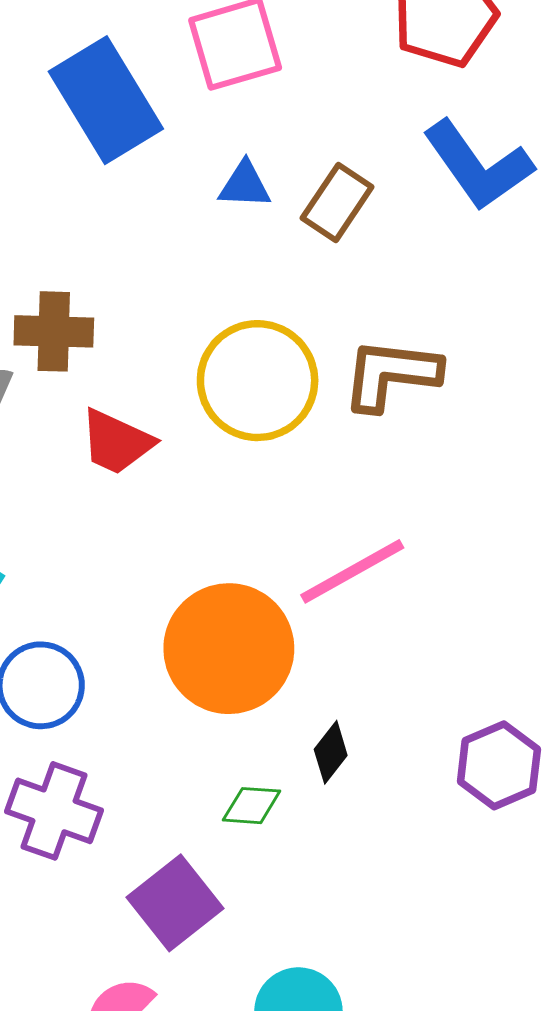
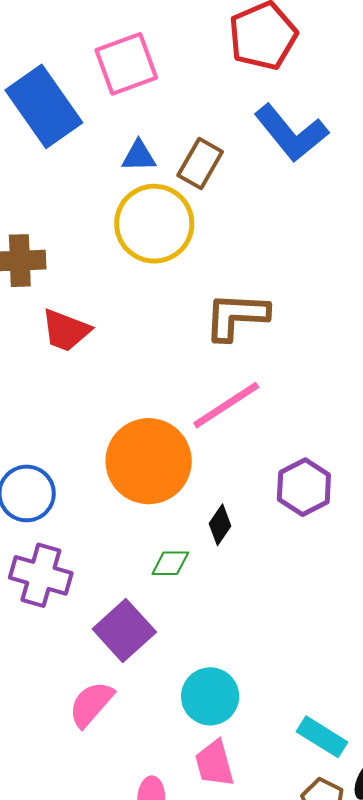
brown L-shape: (391, 374) -> (236, 316), moved
yellow circle: (258, 381) -> (154, 224), moved
purple hexagon: (499, 765) -> (304, 487), moved

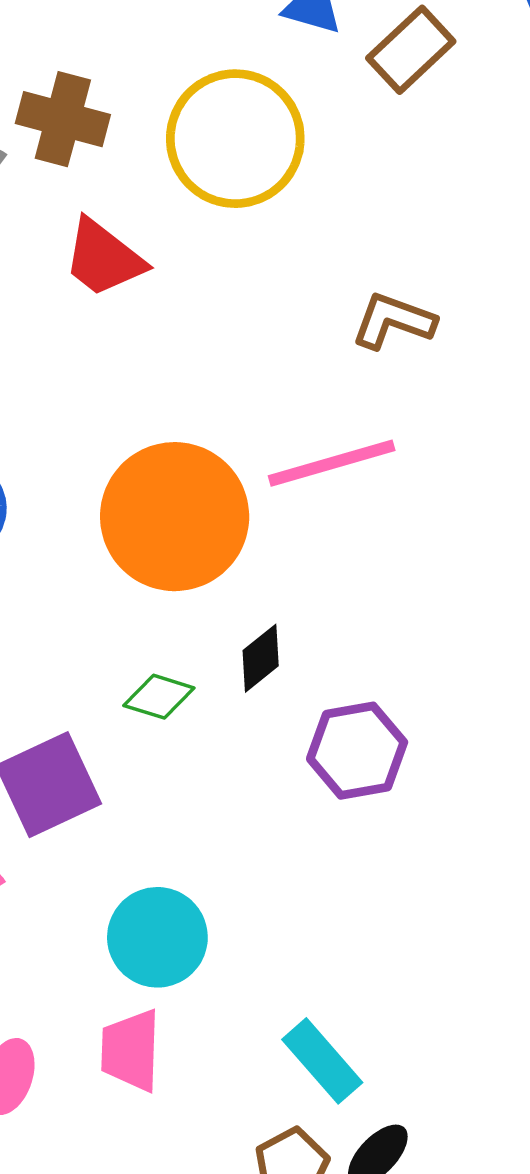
yellow circle: (154, 224) -> (235, 139), moved
brown L-shape: (236, 316) -> (393, 321), size x0.7
purple hexagon: (304, 487) -> (357, 751), moved

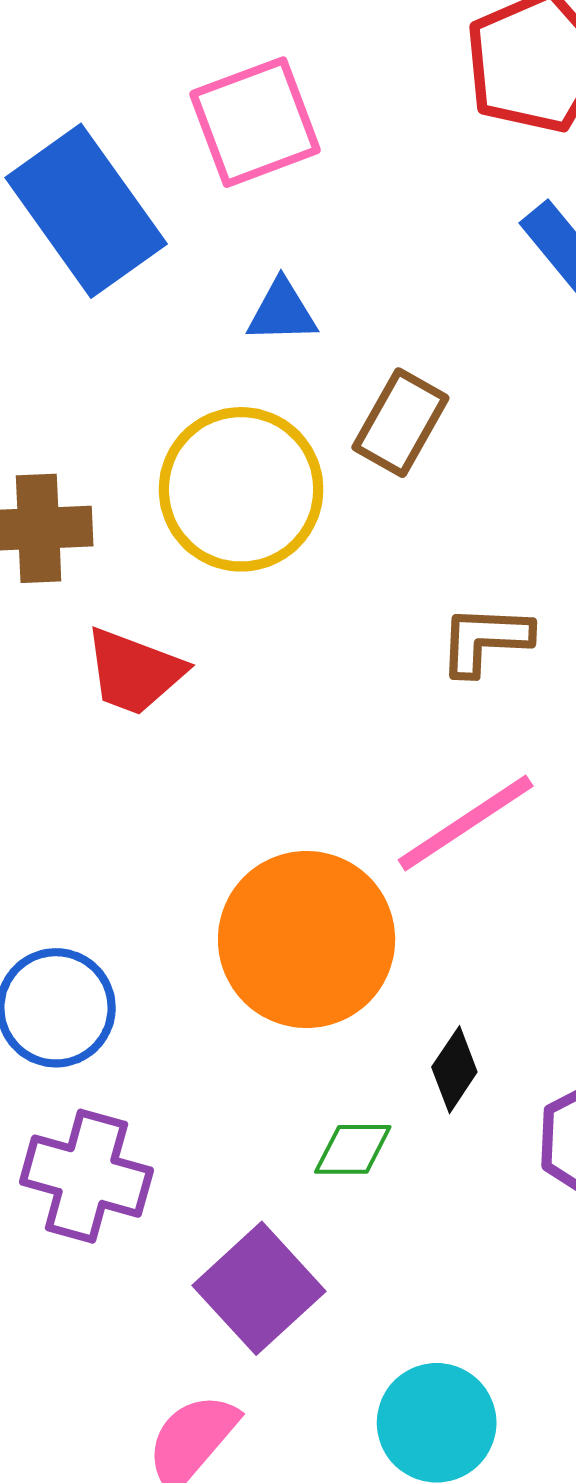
brown rectangle: (411, 50) -> (400, 423), moved

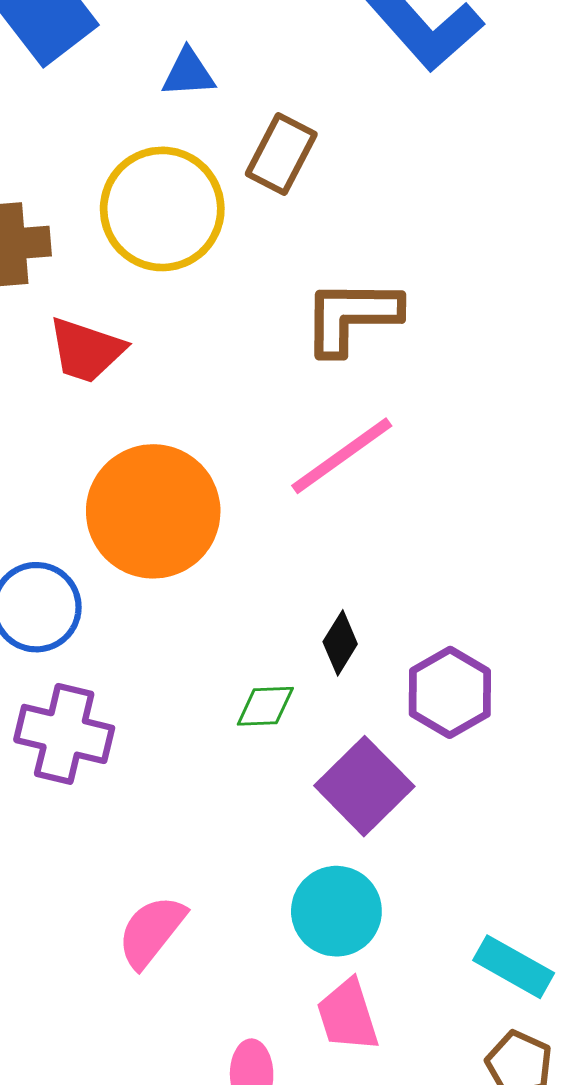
brown L-shape: (485, 640) -> (351, 316), size x1.4
orange circle: (307, 940) -> (153, 511), moved
purple square: (259, 1288) -> (364, 786), moved

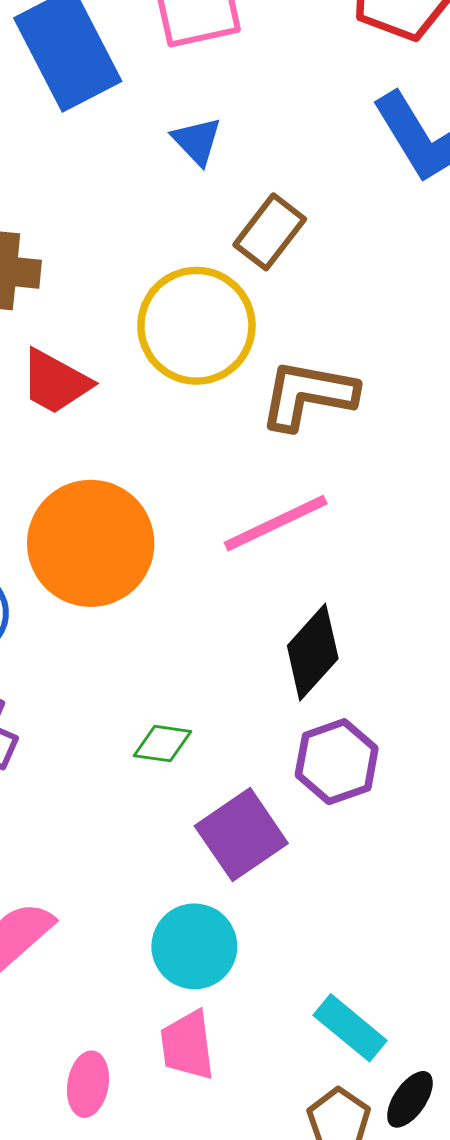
blue triangle: (188, 73) -> (197, 141), turned 40
yellow circle: (162, 209) -> (196, 326), moved
black diamond: (340, 643) -> (313, 652), moved, size x1.6

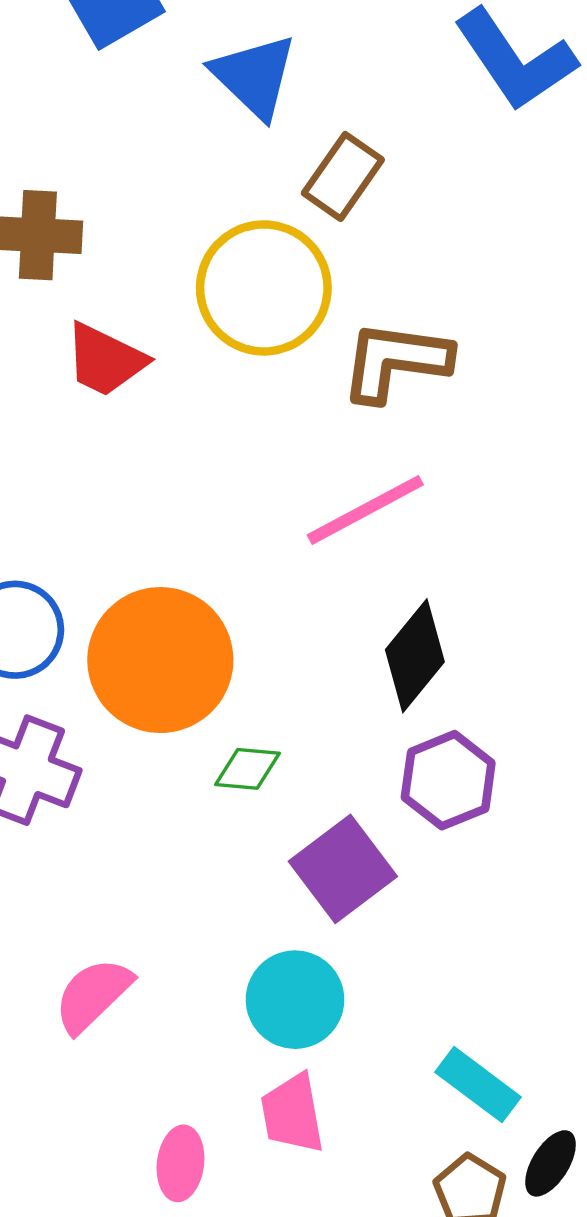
blue triangle: (197, 141) -> (254, 76), size x1.5
orange circle: (91, 543) -> (160, 660), moved

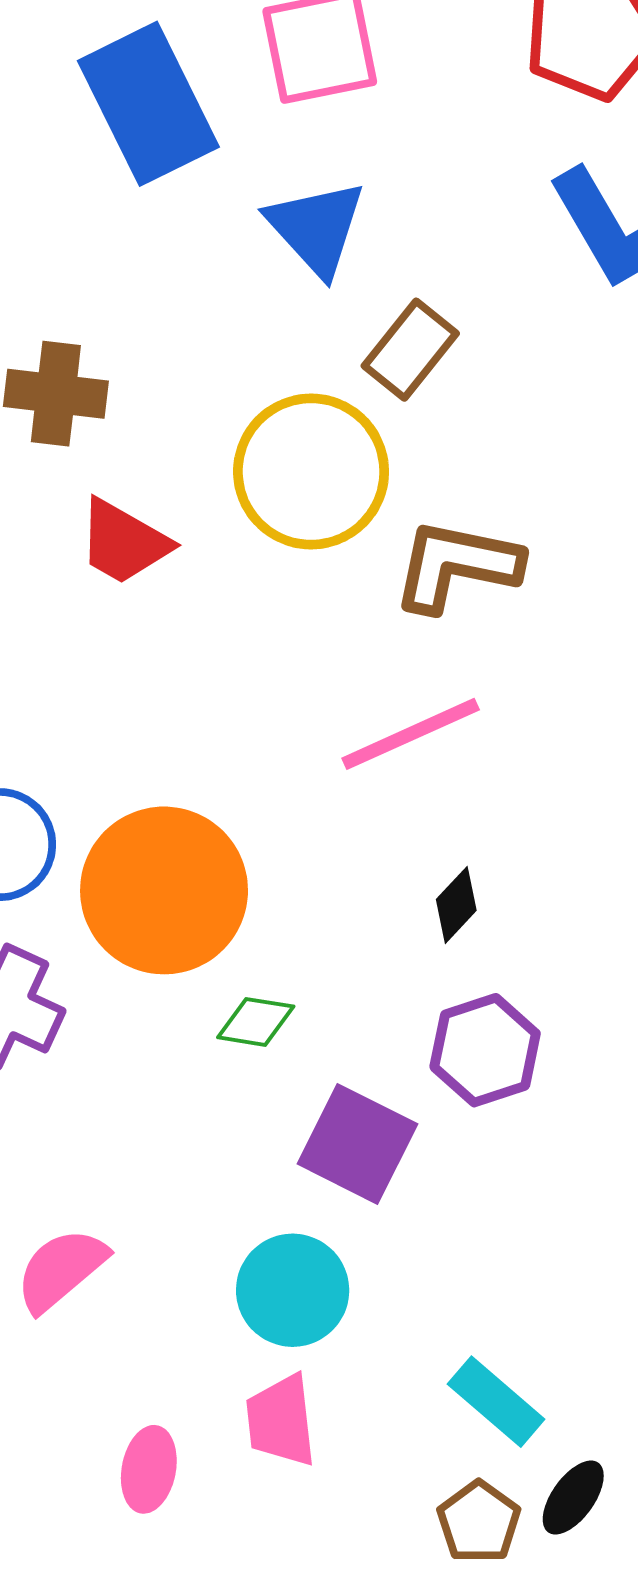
black diamond: (415, 656) -> (456, 905), size x0.6
purple square: (343, 869) -> (357, 1144), turned -30

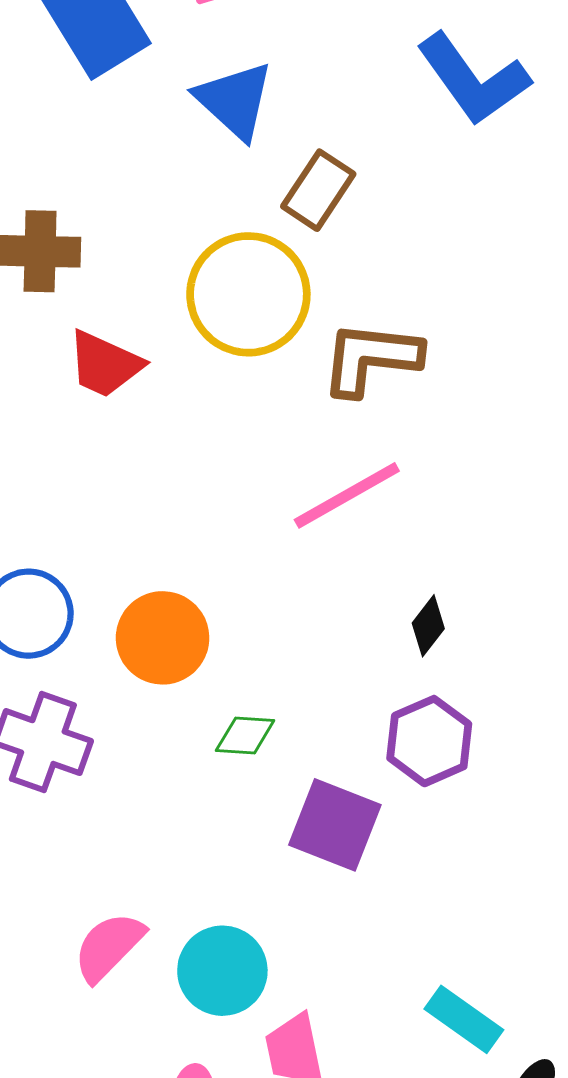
orange circle: (164, 890) -> (163, 638), size x0.7
black diamond: (456, 905) -> (428, 626), moved
cyan circle: (293, 1290) -> (222, 971), moved

